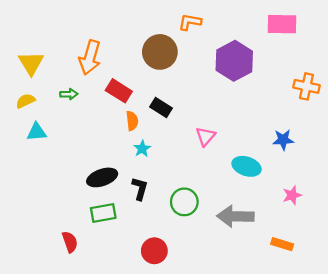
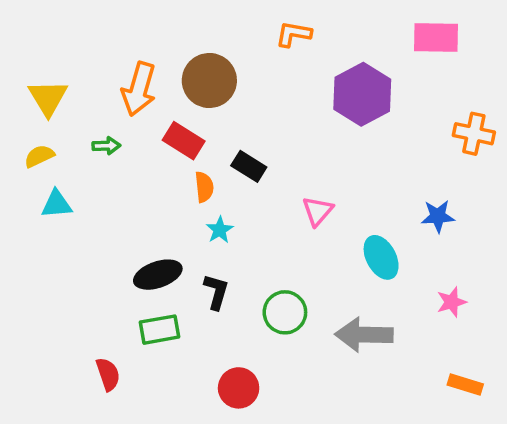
brown circle: (160, 52) -> (209, 80), moved
cyan ellipse: (247, 166) -> (381, 257), turned 44
orange rectangle: (282, 244) -> (465, 384), moved

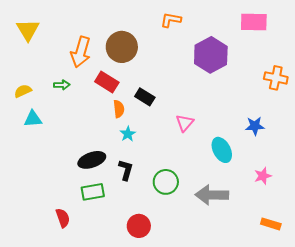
yellow triangle: (48, 98) -> (28, 30), moved

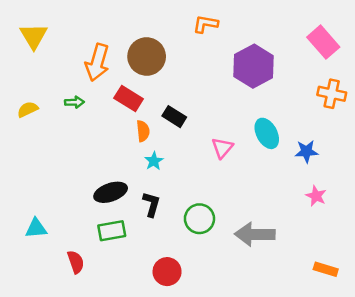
pink rectangle: (254, 22) -> (323, 42), moved, turned 48
cyan triangle: (33, 119) -> (36, 228), moved
cyan ellipse: (222, 150) -> (267, 133), moved
pink star: (263, 176) -> (316, 196), moved, turned -30

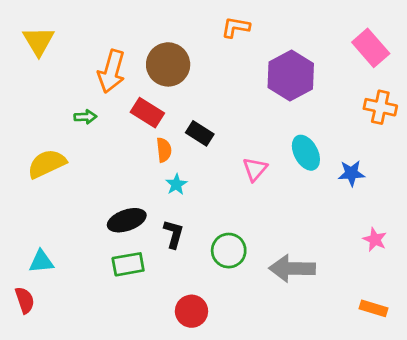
yellow semicircle: (28, 109) -> (47, 164), moved, size x1.6
pink star: (316, 196) -> (375, 240), moved
red semicircle: (76, 262) -> (25, 300), moved

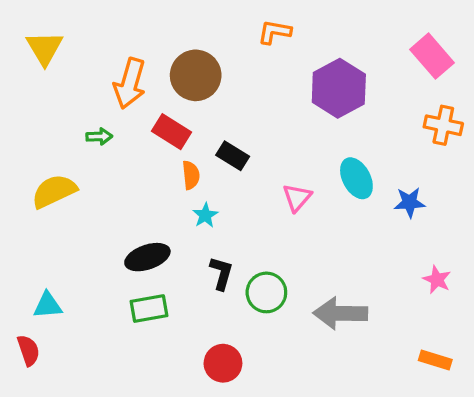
black L-shape: (174, 234) -> (221, 273), moved

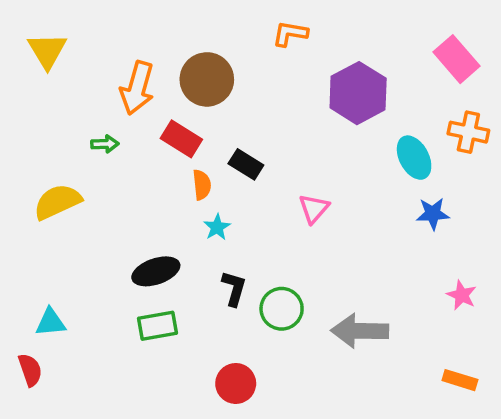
cyan ellipse: (356, 178) -> (414, 158), moved

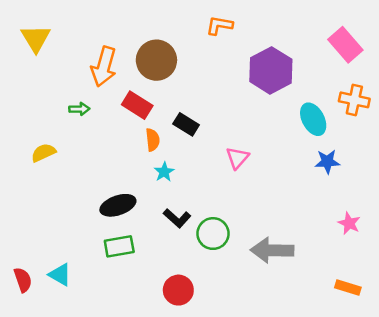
yellow semicircle: (57, 202) -> (43, 153), size x0.7
black L-shape: (234, 288) -> (177, 218), turned 116
cyan triangle: (51, 322) -> (60, 275), moved, turned 35

